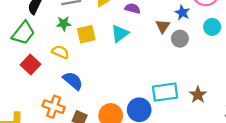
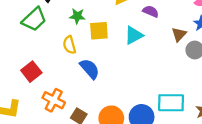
yellow semicircle: (60, 52) -> (69, 45), turned -138
red square: (31, 65) -> (31, 72), moved
blue semicircle: (73, 81) -> (90, 69), moved

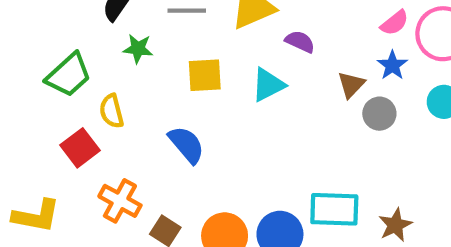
green star: (77, 16) -> (138, 49), moved
green trapezoid: (34, 19) -> (69, 75), moved
yellow semicircle: (69, 45) -> (112, 111), moved

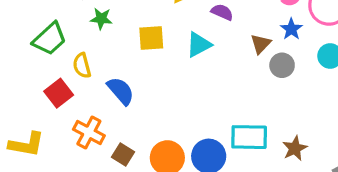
blue semicircle: (186, 145) -> (121, 91), moved

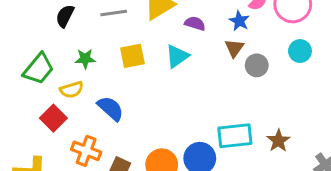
green star: (101, 19) -> (85, 59), moved
blue star: (291, 29) -> (239, 21), moved
yellow semicircle: (82, 66) -> (72, 90), turned -85

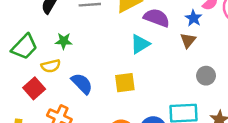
purple semicircle: (195, 23) -> (157, 18), size x1.5
yellow square: (132, 56) -> (125, 83), moved
gray circle: (257, 65) -> (206, 76), moved

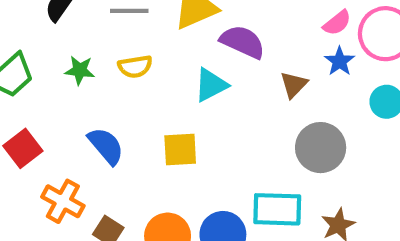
blue star: (194, 18) -> (339, 61), moved
yellow semicircle: (51, 66) -> (135, 67), moved
gray circle: (206, 76) -> (321, 148), size x1.5

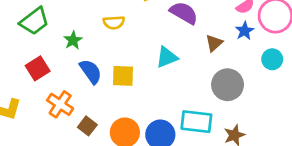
green star: (80, 70) -> (73, 40), moved, turned 30
cyan triangle: (211, 85) -> (167, 57), moved
yellow square: (180, 149) -> (123, 76), moved

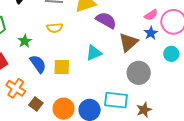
brown triangle: (214, 43) -> (128, 42), size x1.5

